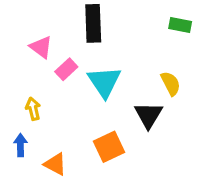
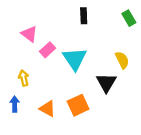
black rectangle: (93, 23) -> (84, 16), moved, size x0.6
green rectangle: (180, 25) -> (129, 18), turned 49
orange triangle: (55, 164) -> (47, 109), moved

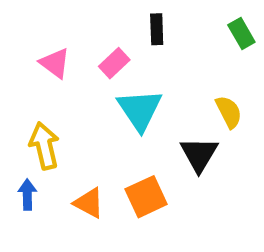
pink rectangle: (47, 50) -> (114, 63), moved
yellow arrow: (24, 78) -> (44, 146), size x1.5

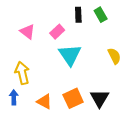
green rectangle: (241, 33) -> (101, 15), moved
black triangle: (199, 154) -> (99, 98), moved

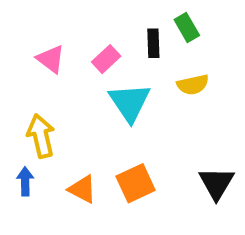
black rectangle: (78, 15) -> (153, 43), moved
yellow semicircle: (114, 56) -> (193, 85), moved, turned 105
black triangle: (99, 98) -> (216, 183), moved

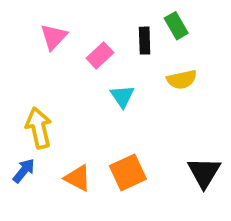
pink triangle: (51, 59) -> (54, 37), moved, turned 36
cyan triangle: (130, 102) -> (122, 96), size x0.6
blue arrow: (25, 181) -> (24, 171), turned 40

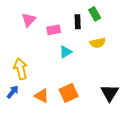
pink rectangle: (100, 55) -> (54, 30), turned 32
cyan triangle: (122, 96) -> (66, 52), turned 32

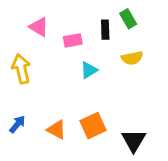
pink triangle: (29, 20) -> (39, 27), turned -42
yellow arrow: (21, 69) -> (21, 69), moved
black triangle: (110, 93) -> (134, 140), moved

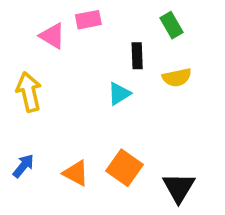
black rectangle: (105, 30) -> (137, 56), moved
pink rectangle: (73, 40) -> (88, 20), moved
orange square: (93, 126) -> (124, 168), turned -30

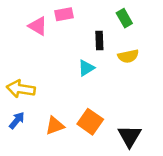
yellow arrow: (29, 92) -> (21, 89), moved, turned -68
orange triangle: (76, 173) -> (55, 126), turned -48

